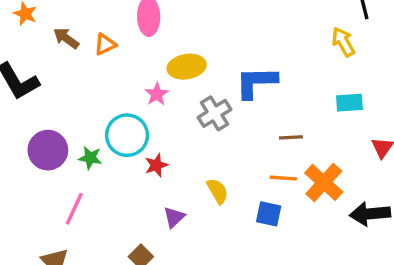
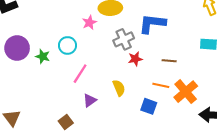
cyan circle: (127, 135) -> (67, 45), size x0.7
red star: (156, 165) -> (135, 59), moved
pink line: (74, 209) -> (80, 74), moved

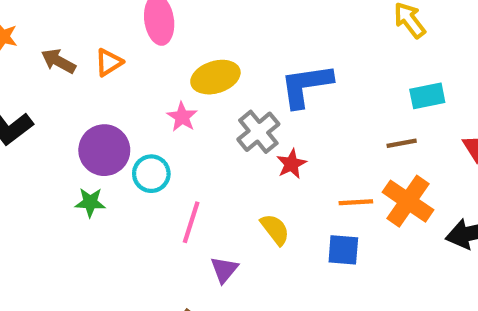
purple circle: (17, 48) -> (104, 150), moved
green star: (43, 56) -> (90, 202), moved
brown line: (169, 61) -> (402, 143), moved

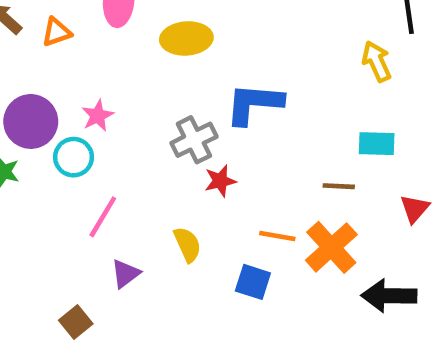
yellow ellipse: (215, 77) -> (186, 38), moved
pink star: (182, 117) -> (98, 116), moved

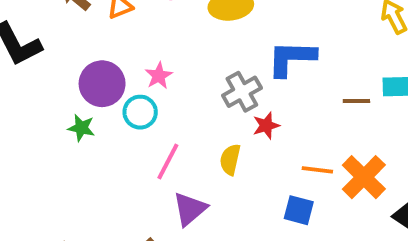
brown line: (339, 186) -> (356, 101), moved
yellow semicircle: (187, 244) -> (230, 160), moved, turned -140
purple triangle: (125, 274) -> (190, 209), size x1.4

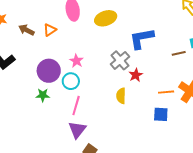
pink line: (168, 162) -> (76, 106), moved
purple triangle: (190, 209) -> (77, 130), moved

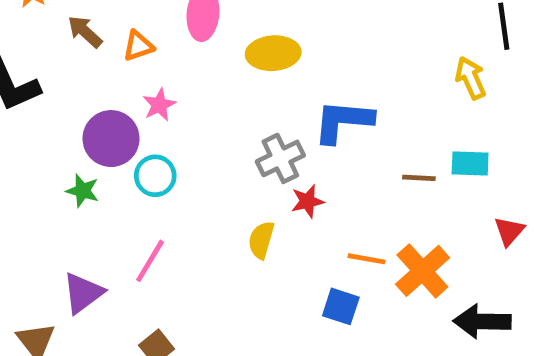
pink star: (76, 61) -> (159, 105), moved
pink line: (76, 106) -> (150, 261), moved
purple triangle: (77, 130) -> (83, 293), moved

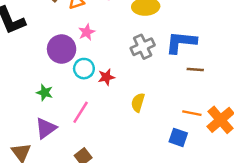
gray cross: (280, 158) -> (143, 47), moved
brown line: (419, 178) -> (195, 69), moved
green star: (83, 191) -> (45, 93), moved
red star: (307, 201) -> (106, 77), moved

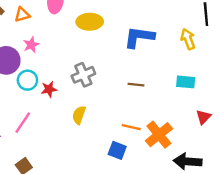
blue L-shape: (181, 42) -> (139, 37), moved
gray cross: (143, 47) -> (83, 75), moved

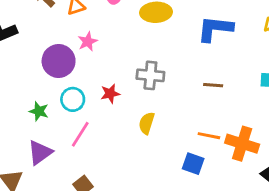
gray cross: (83, 75) -> (150, 75), turned 30
cyan circle: (27, 80) -> (73, 99), moved
orange cross: (159, 135) -> (242, 144), turned -32

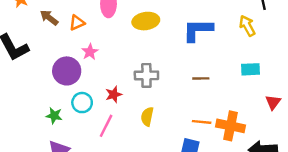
pink line: (80, 134) -> (106, 126), moved

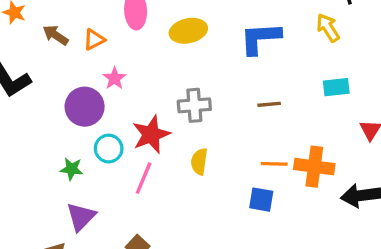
red star: (114, 94) -> (151, 134), size x1.6

